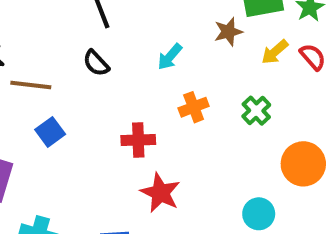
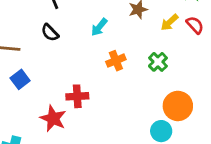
red cross: (138, 140) -> (77, 96), moved
orange circle: (303, 164) -> (178, 106), moved
red star: (160, 193) -> (53, 118), moved

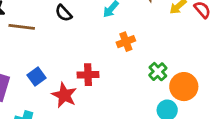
green cross: (158, 62) -> (158, 72), moved
blue square: (20, 79) -> (37, 76), moved

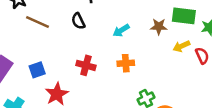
red cross: (88, 75) -> (86, 65), moved

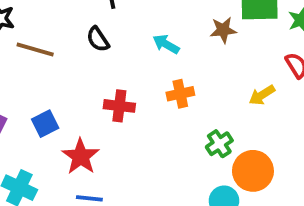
cyan arrow: (121, 30) -> (166, 44), turned 70
yellow arrow: (181, 46) -> (262, 95), moved

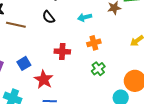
cyan arrow: (166, 44) -> (85, 17), turned -40
green cross: (219, 144) -> (98, 69), moved

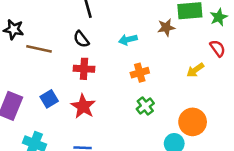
red cross: (62, 51) -> (84, 69), moved
red star: (44, 79) -> (83, 106), moved

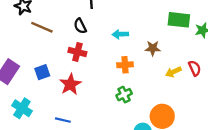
brown star: (166, 27) -> (153, 48), moved
red semicircle: (218, 48) -> (195, 68), moved

